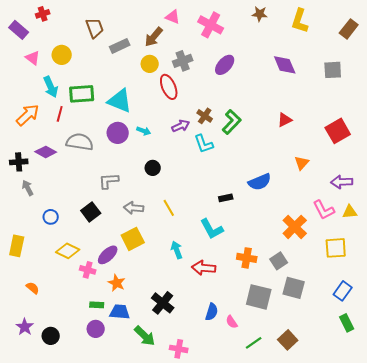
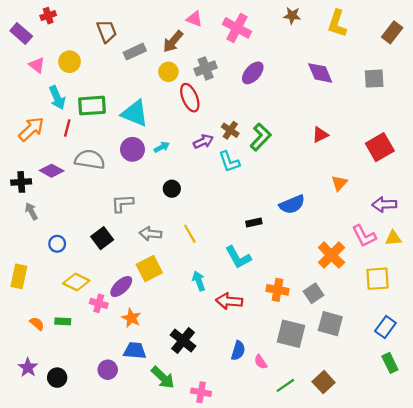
cyan arrow: (144, 131) -> (162, 147), turned -48
green rectangle: (97, 305) -> (63, 321), moved

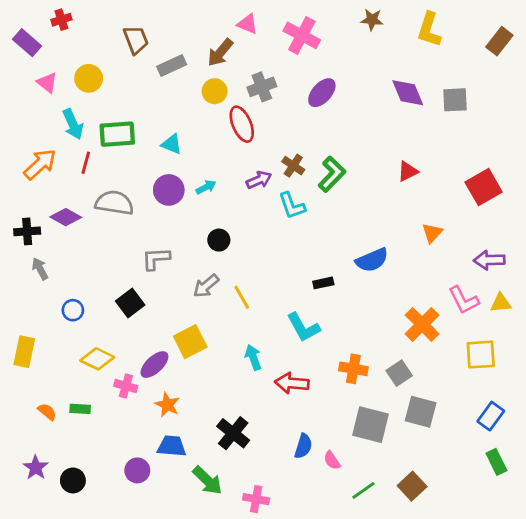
gray square: (374, 79) -> (455, 100), moved
cyan triangle: (135, 113) -> (172, 144), size x0.6
gray arrow: (150, 234) -> (206, 286), moved, turned -45

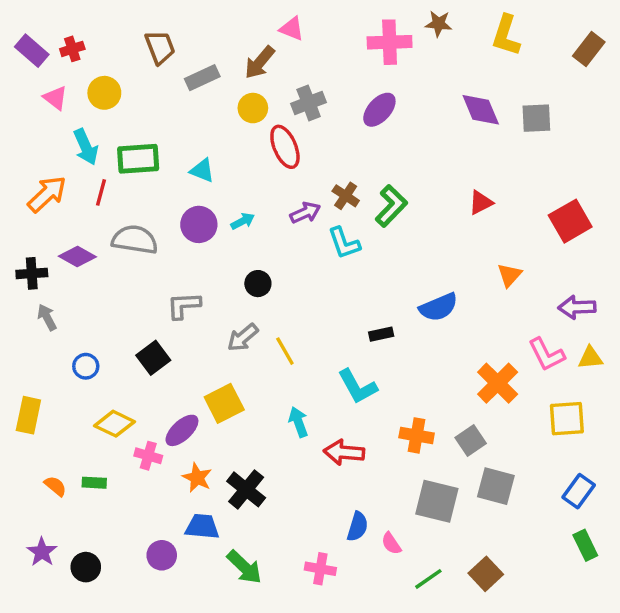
red cross: (61, 20) -> (72, 49), moved
pink cross: (302, 35) -> (390, 42), moved, turned -30
black cross: (233, 433) -> (246, 489), moved
pink cross: (256, 499) -> (320, 569), moved

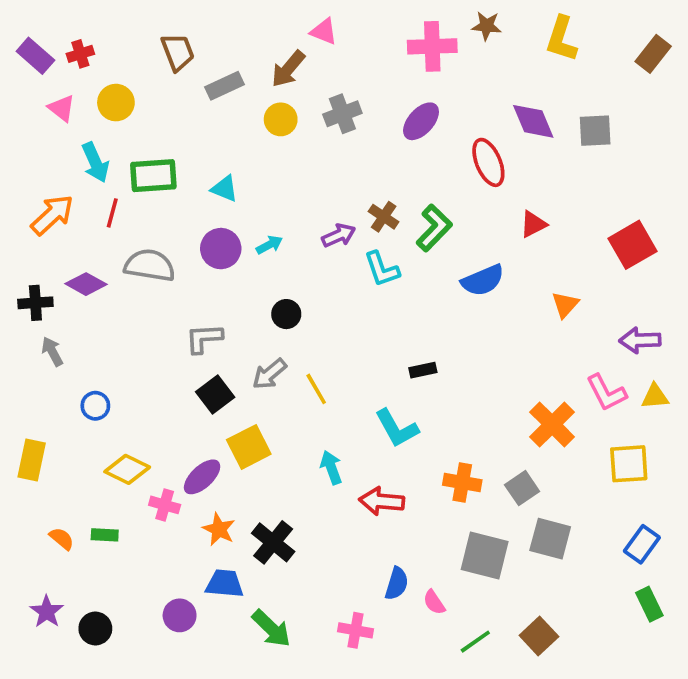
red ellipse: (285, 147) -> (488, 162), moved
blue semicircle: (439, 307) -> (483, 280), moved
black square: (153, 358) -> (215, 395), moved

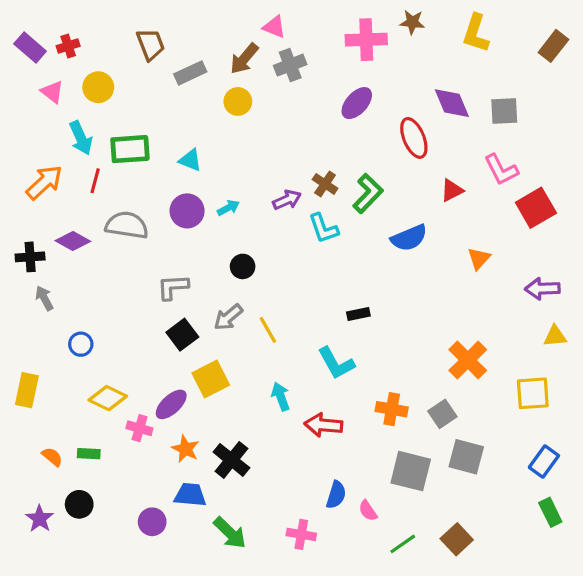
gray cross: (342, 114) -> (290, 65), moved
pink L-shape: (606, 393) -> (501, 170), moved
black circle: (95, 628) -> (79, 504), moved

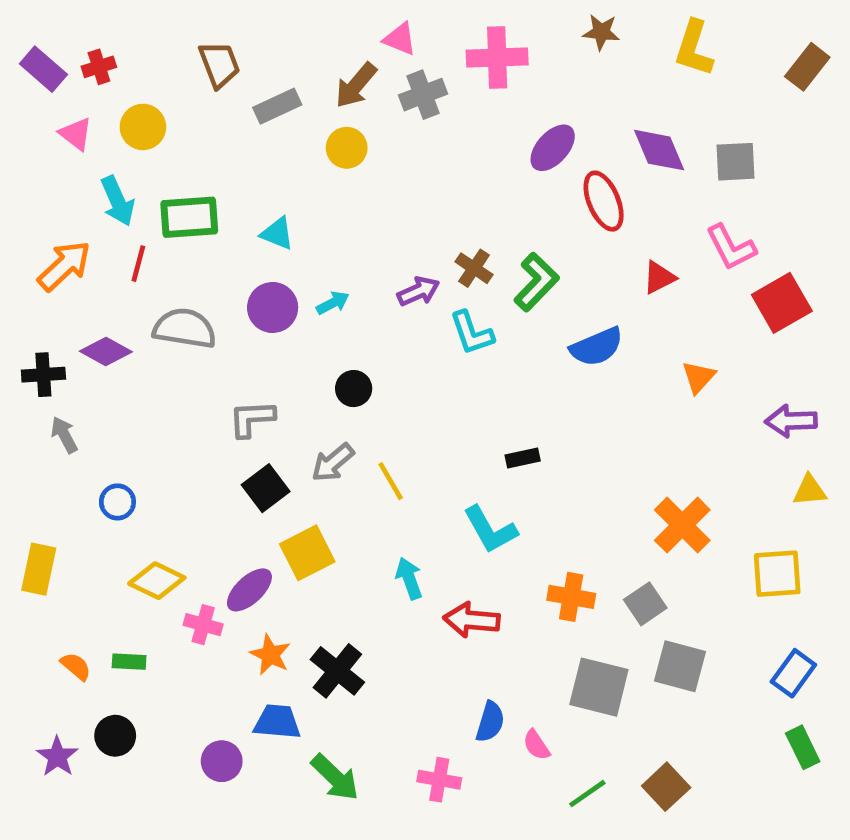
pink cross: (366, 40) -> (497, 58), moved
purple ellipse: (357, 103) -> (553, 148), moved

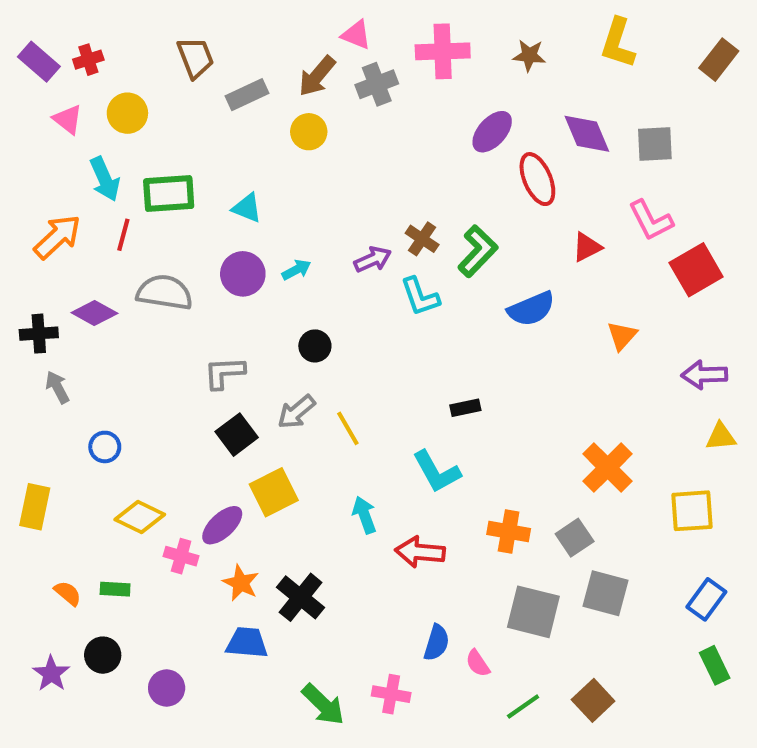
brown star: (601, 32) -> (529, 55), moved
purple circle: (222, 761) -> (167, 688), moved
green arrow: (335, 777) -> (323, 704), moved

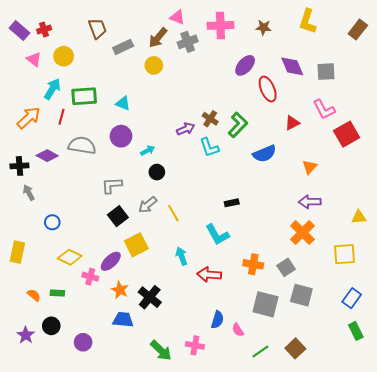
cyan arrow: (105, 179) -> (52, 89), turned -125
cyan arrow: (296, 270) -> (148, 151), moved
purple arrow: (704, 375) -> (310, 202), moved

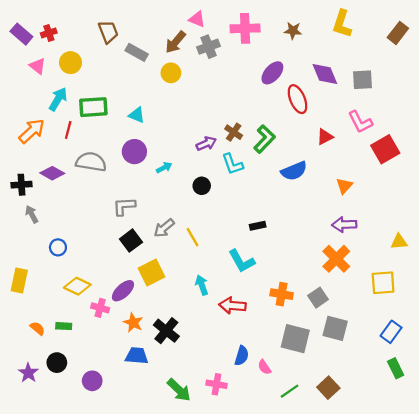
gray rectangle: (123, 47) -> (137, 52), turned 54
black circle: (157, 172) -> (202, 186), moved

